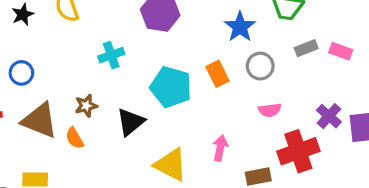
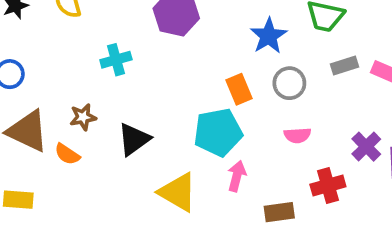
cyan pentagon: (171, 87) -> (218, 132), moved, turned -30
orange semicircle: (75, 138) -> (67, 154), turned -30
red cross: (298, 151) -> (328, 186), size x0.7

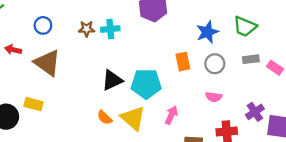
brown star: (83, 117) -> (87, 29), moved
cyan pentagon: (218, 132) -> (146, 84), moved
orange semicircle: (67, 154) -> (105, 117), moved

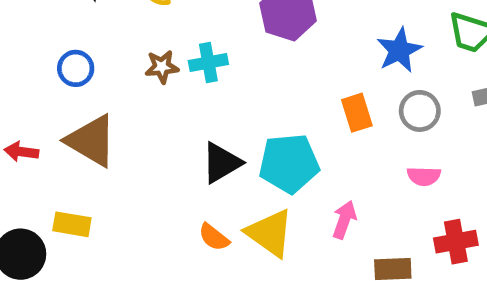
red arrow: (13, 50) -> (21, 152), moved

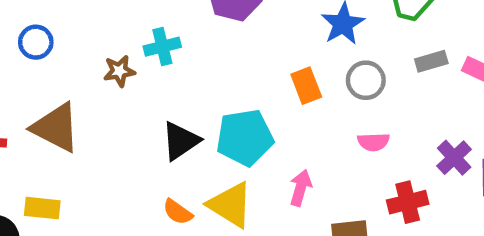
brown star: (162, 67) -> (119, 71), moved
blue circle: (76, 68) -> (36, 42), moved

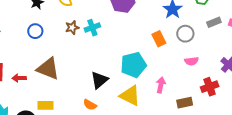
brown star: (119, 71) -> (72, 28), moved
black triangle: (181, 141) -> (99, 80), moved
orange semicircle: (178, 212) -> (90, 105), moved

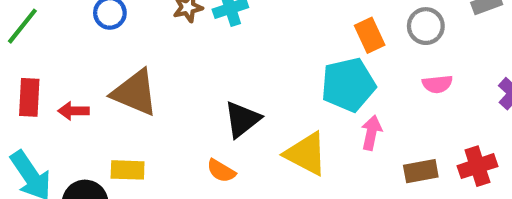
cyan pentagon: (133, 65) -> (348, 85), moved
red cross: (210, 87) -> (477, 166), moved

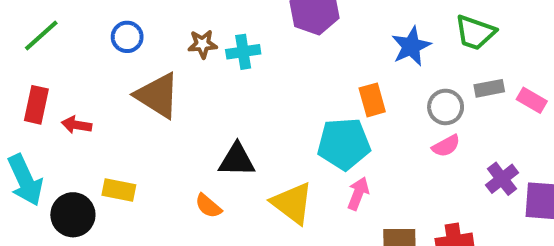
gray circle: (426, 26) -> (446, 107), moved
pink semicircle: (437, 84) -> (446, 146), moved, turned -32
brown triangle: (135, 93) -> (158, 95), moved
black triangle: (242, 119) -> (237, 160), turned 30

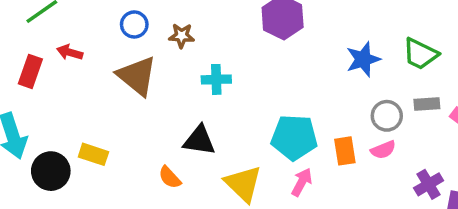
blue circle: (127, 37) -> (134, 24), moved
cyan cross: (243, 52) -> (216, 79), moved
orange rectangle: (372, 100) -> (345, 151), moved
red arrow: (77, 125) -> (70, 52), moved

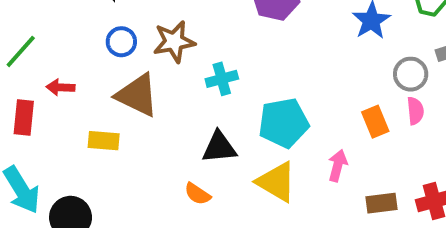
brown star: (182, 36) -> (174, 42), size x1.5
cyan pentagon: (294, 137) -> (284, 123), moved
pink semicircle: (383, 150) -> (415, 111), turned -60
yellow rectangle: (93, 154) -> (104, 141), moved

